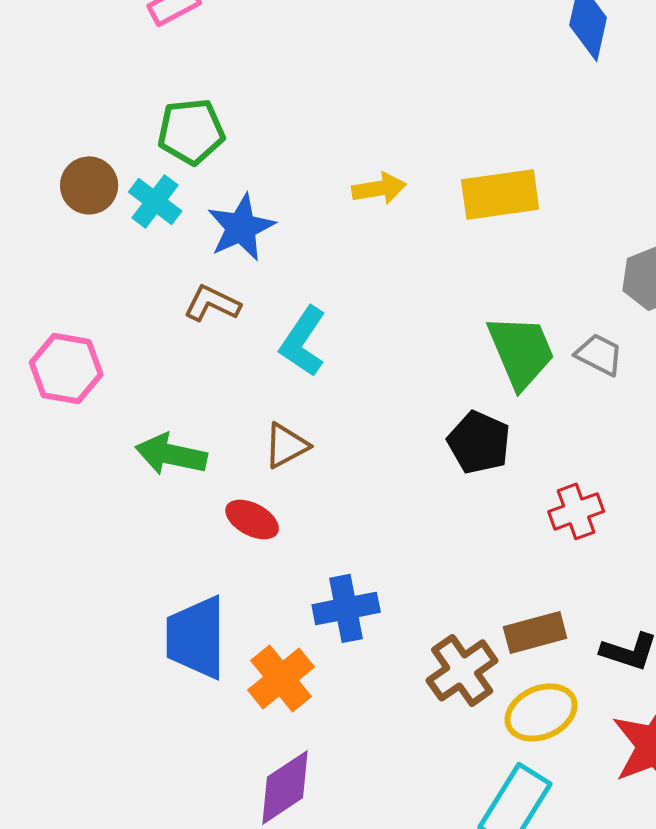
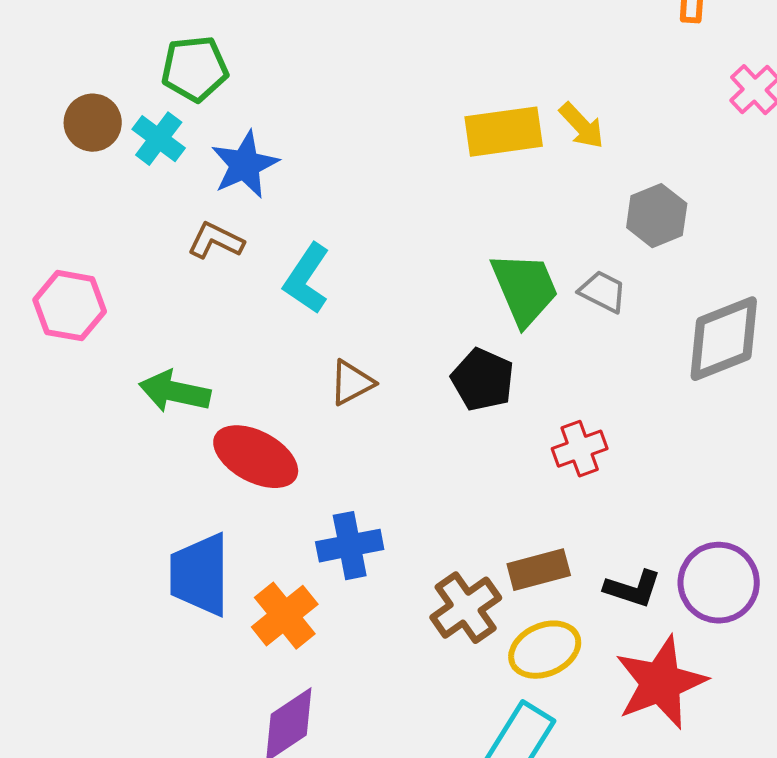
yellow arrow: (379, 188) -> (582, 126), moved, turned 56
brown triangle: (286, 445) -> (352, 383), moved
red ellipse: (252, 519) -> (256, 457), size x1.6

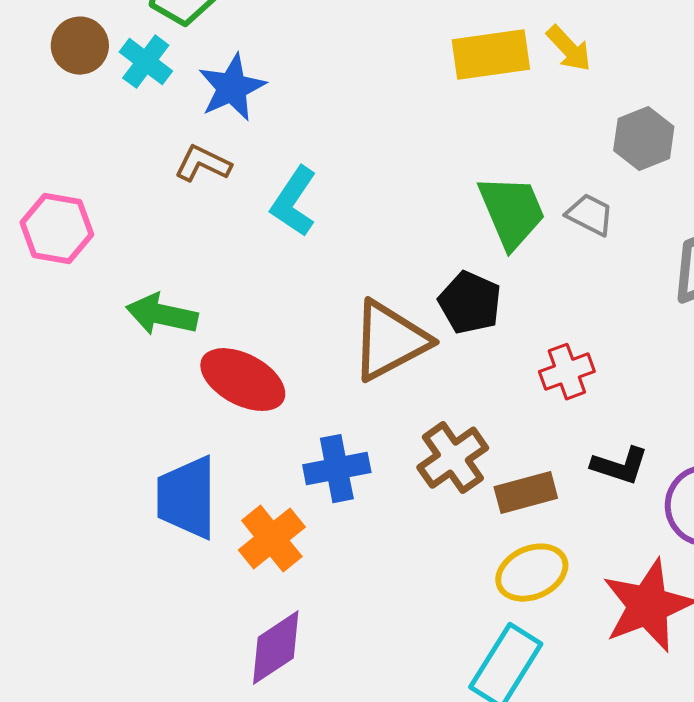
brown triangle: (352, 383) -> (390, 341), moved, size x1.8
black L-shape: (633, 589) -> (620, 466), moved
brown cross: (466, 608) -> (453, 458), moved

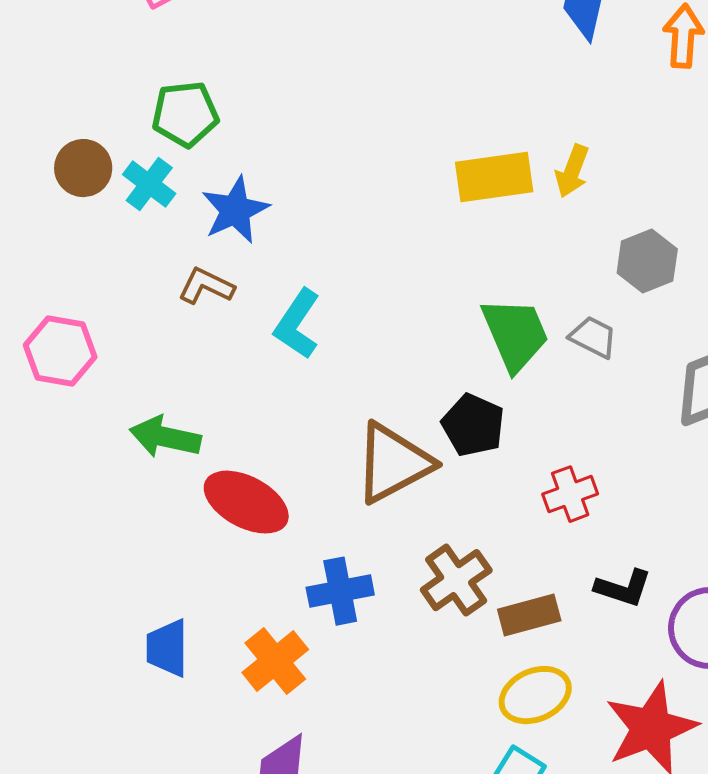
yellow arrow: (569, 49) -> (572, 171), turned 64
blue trapezoid: (187, 498) -> (167, 648), moved, size x0.7

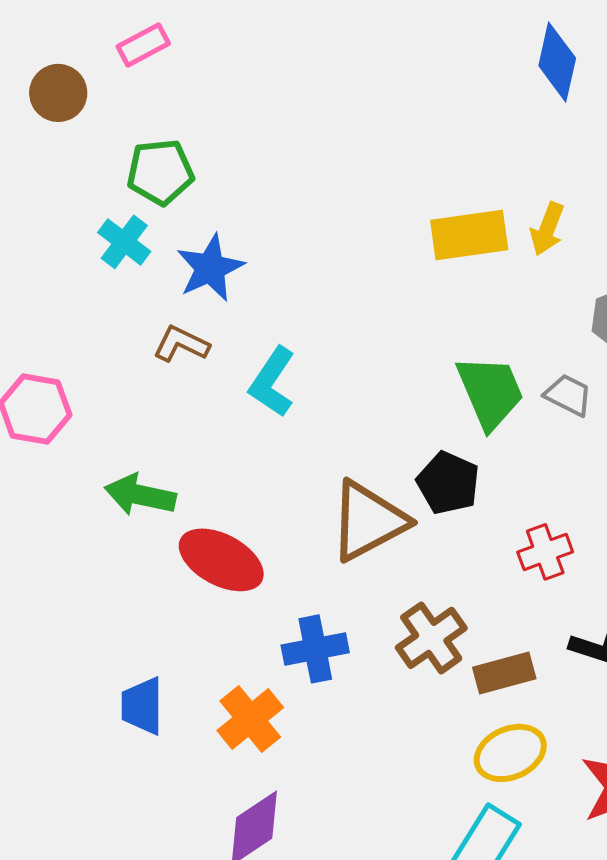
brown circle: (83, 168) -> (58, 93), moved

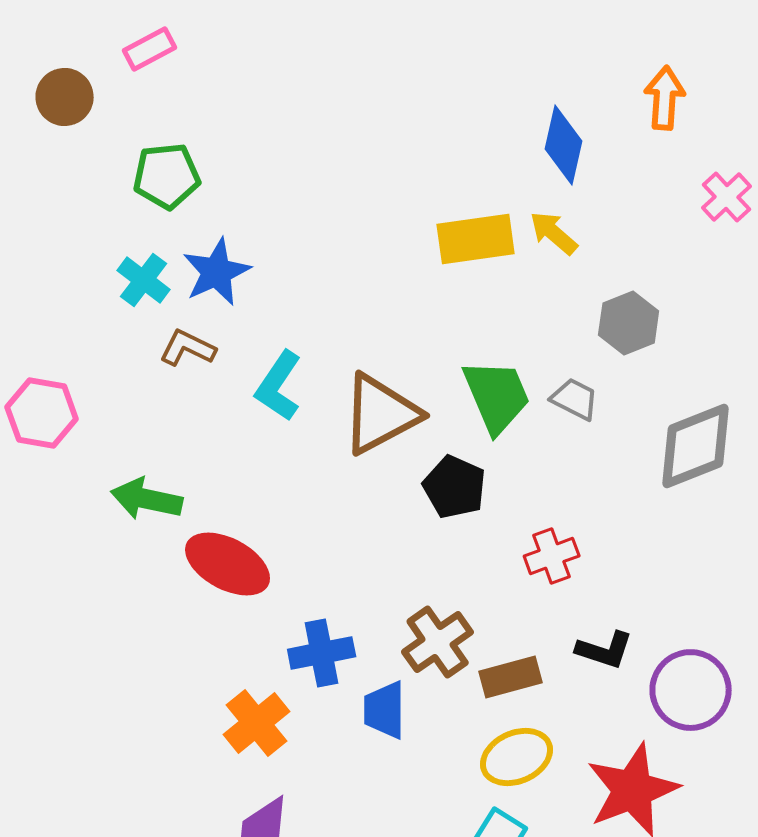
blue diamond: (557, 62) -> (564, 145), moved
yellow arrow: (547, 229) -> (554, 233), turned 110
cyan cross: (124, 242) -> (144, 280), moved
brown triangle: (368, 521) -> (381, 414), moved
blue trapezoid: (142, 706) -> (385, 710), moved

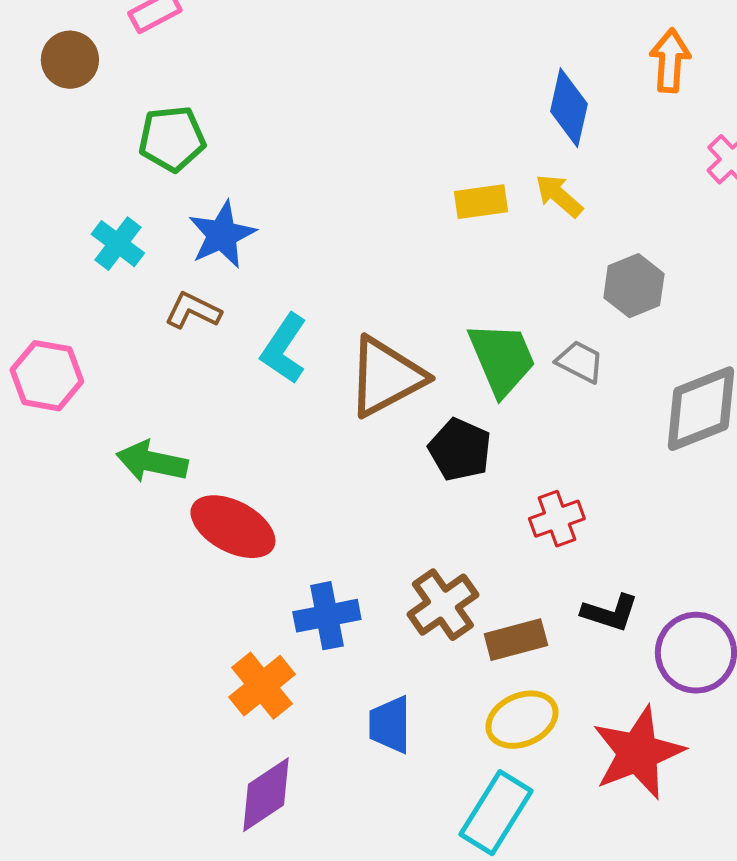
yellow rectangle: (476, 239) -> (481, 202), size x0.7
cyan cross: (144, 280) -> (118, 244), moved
blue trapezoid: (385, 710) -> (390, 725), moved

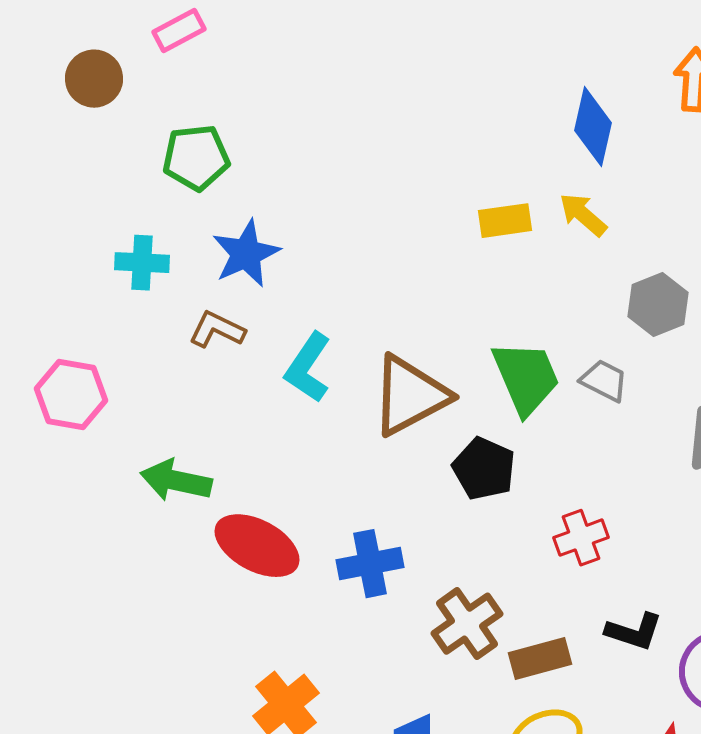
cyan cross: (118, 244) -> (142, 263), turned -34
blue cross: (327, 616) -> (370, 564), moved

